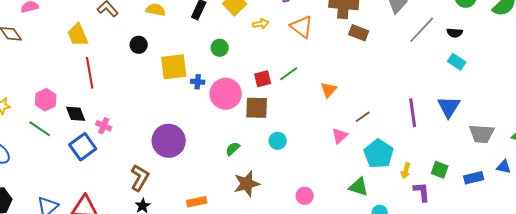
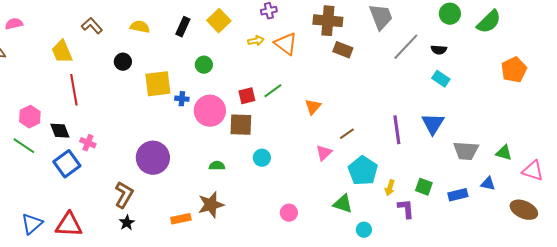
yellow arrow: (261, 24) -> (256, 41), moved
green semicircle: (233, 149) -> (217, 166), turned 42
brown star: (247, 184) -> (211, 205), moved

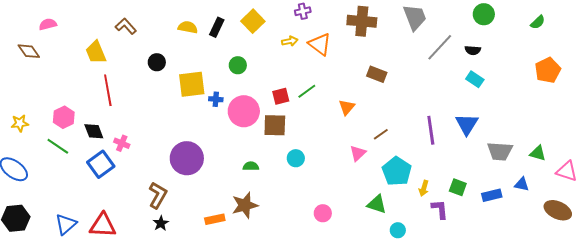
green semicircle: (489, 22) -> (538, 22), moved, size x0.6
yellow semicircle: (140, 27) -> (188, 27), moved
brown rectangle: (343, 50) -> (377, 74), moved

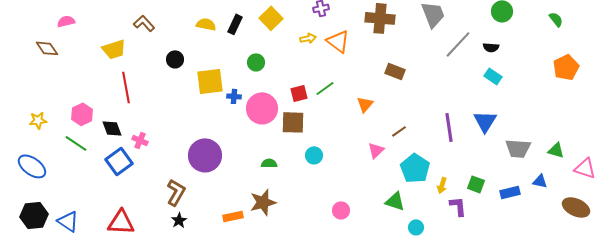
green semicircle: (538, 22) -> (556, 19), turned -84
yellow trapezoid: (96, 52) -> (114, 49), turned -85
blue triangle: (66, 224) -> (68, 221), moved, turned -45

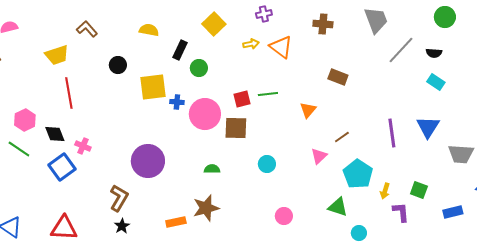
brown cross: (380, 18) -> (323, 24), size x0.7
black rectangle: (235, 24) -> (180, 50), moved
green line: (325, 88) -> (268, 94), turned 30
cyan circle: (314, 155) -> (267, 164), moved
blue rectangle: (510, 192) -> (453, 212), moved

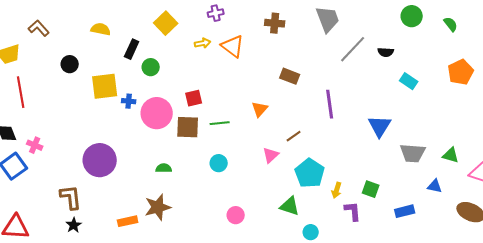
green circle: (445, 17) -> (412, 16), moved
cyan rectangle: (436, 82) -> (409, 81), moved
green line: (268, 94) -> (220, 123), moved
purple line: (392, 133) -> (330, 104), moved
brown L-shape: (119, 198) -> (71, 197), turned -36

